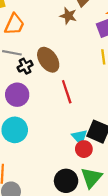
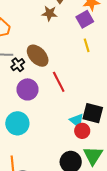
purple circle: (17, 95) -> (28, 89), moved

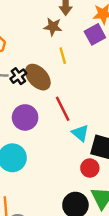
yellow line: (87, 45) -> (63, 56), moved
black cross: (18, 65) -> (18, 76), moved
cyan triangle: (77, 121) -> (80, 133), moved

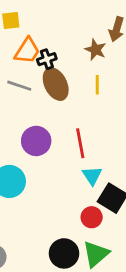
black cross: (18, 76) -> (47, 59), moved
brown ellipse: (38, 77) -> (56, 84), moved

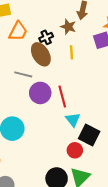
black cross: (47, 59) -> (46, 37), moved
gray line: (19, 86) -> (23, 74), moved
purple circle: (36, 141) -> (40, 93), moved

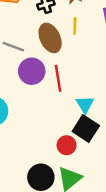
brown ellipse: (41, 54) -> (50, 38), moved
cyan triangle: (73, 120) -> (85, 104), moved

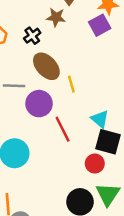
yellow line: (75, 26) -> (71, 84), moved
red line: (58, 78) -> (63, 129), moved

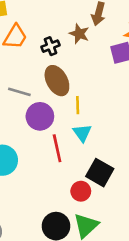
cyan triangle: (100, 119) -> (82, 133), moved

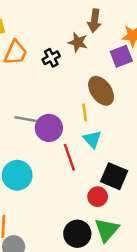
brown ellipse: (57, 81) -> (101, 91), moved
gray line: (19, 92) -> (26, 119), moved

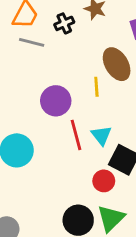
gray line: (26, 119) -> (32, 42), moved
cyan triangle: (92, 139) -> (101, 135), moved

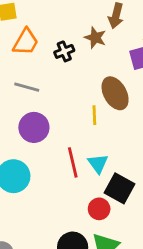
gray line: (32, 42) -> (27, 87), moved
purple circle: (56, 101) -> (34, 127), moved

